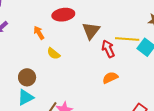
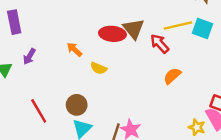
red ellipse: (63, 15) -> (112, 34), moved, turned 30

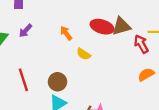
brown triangle: (134, 29) -> (121, 26), turned 42

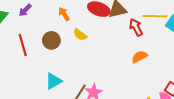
red line: (23, 80) -> (23, 45), moved
brown circle: (58, 82) -> (51, 40), moved

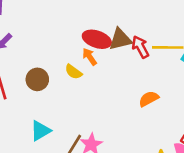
orange arrow: (64, 14) -> (90, 57), moved
red arrow: (136, 27) -> (140, 47), moved

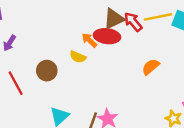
red ellipse: (97, 39) -> (107, 36), moved

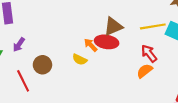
red arrow: (133, 22) -> (149, 53), moved
brown circle: (47, 71) -> (42, 65), moved

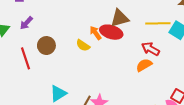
red arrow: (149, 53) -> (151, 49), turned -30

